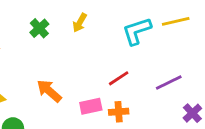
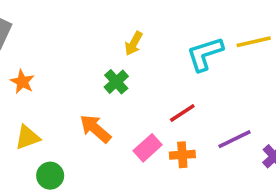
green cross: (39, 28) -> (116, 82), moved
purple line: (169, 83) -> (234, 139), moved
pink rectangle: (91, 106) -> (148, 148), turned -30

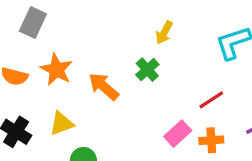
orange star: (22, 82) -> (56, 70), size x1.4
orange arrow: (95, 129) -> (104, 86), moved

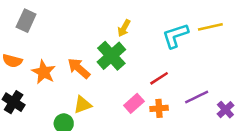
orange star: (56, 70) -> (44, 72), moved
green cross: (147, 70) -> (111, 56), size x1.6
yellow triangle: (62, 123) -> (83, 105), moved

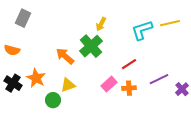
orange star: (44, 72) -> (36, 78), moved

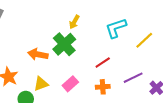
yellow line: (170, 23) -> (144, 40), moved, turned -30
orange arrow: (65, 56) -> (38, 54), turned -30
pink rectangle: (109, 84) -> (70, 84), moved

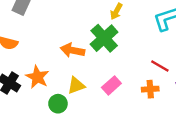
red line: (103, 62) -> (160, 66), moved, turned 63

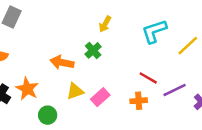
green cross: (104, 38) -> (93, 50), size x0.6
yellow triangle: (76, 85) -> (75, 91), moved

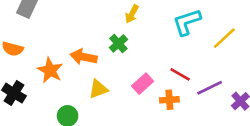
orange star: (27, 89) -> (50, 70), moved
pink rectangle: (100, 97) -> (143, 84), moved

